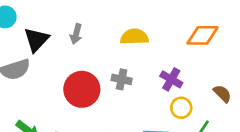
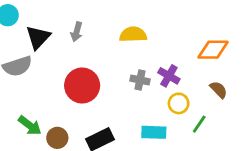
orange diamond: (203, 35) -> (213, 50), moved
gray cross: (122, 79) -> (140, 80), moved

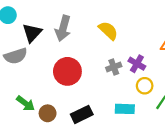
gray arrow: (77, 32) -> (63, 28), size x1.6
yellow semicircle: (133, 35) -> (108, 31), turned 45
gray cross: (140, 80) -> (114, 67), turned -32

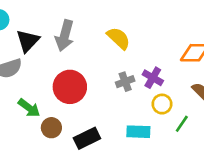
green arrow: (26, 103) -> (29, 108), moved
brown circle: (48, 113) -> (51, 128), moved

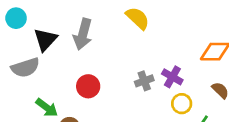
yellow semicircle: (119, 38) -> (138, 18), moved
red circle: (70, 87) -> (88, 86), size x0.7

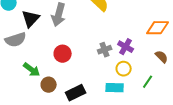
yellow circle: (182, 104) -> (124, 69), moved

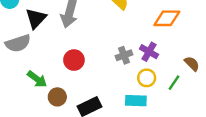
orange diamond: (158, 28) -> (167, 18), moved
green line: (148, 82) -> (174, 83), moved

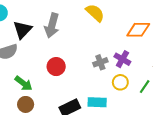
brown circle: (57, 97) -> (26, 104), moved
cyan rectangle: (136, 101) -> (97, 102), moved

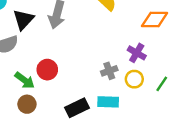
gray cross: (100, 62) -> (109, 71), moved
red circle: (56, 67) -> (47, 70), moved

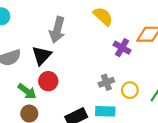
black triangle: (23, 20) -> (42, 55), moved
purple cross: (137, 53) -> (122, 48), moved

